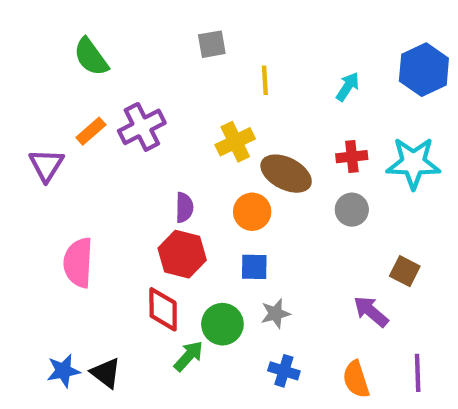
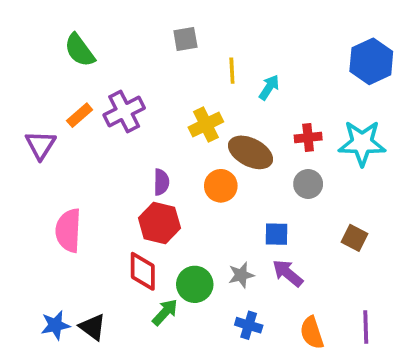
cyan arrow: (348, 87) -> (269, 87), moved
blue square: (254, 267) -> (277, 234), moved
purple arrow: (371, 311) -> (288, 273), moved

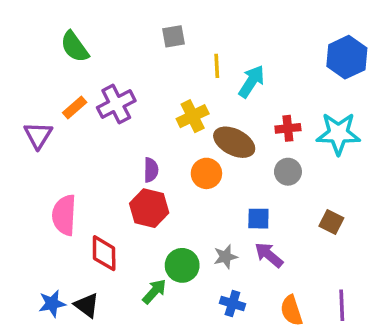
cyan arrow: (269, 87) -> (252, 81), size x1.4
red diamond: (143, 271) -> (104, 253), moved

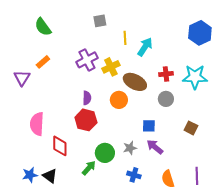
purple cross: (116, 104) -> (87, 60), moved

